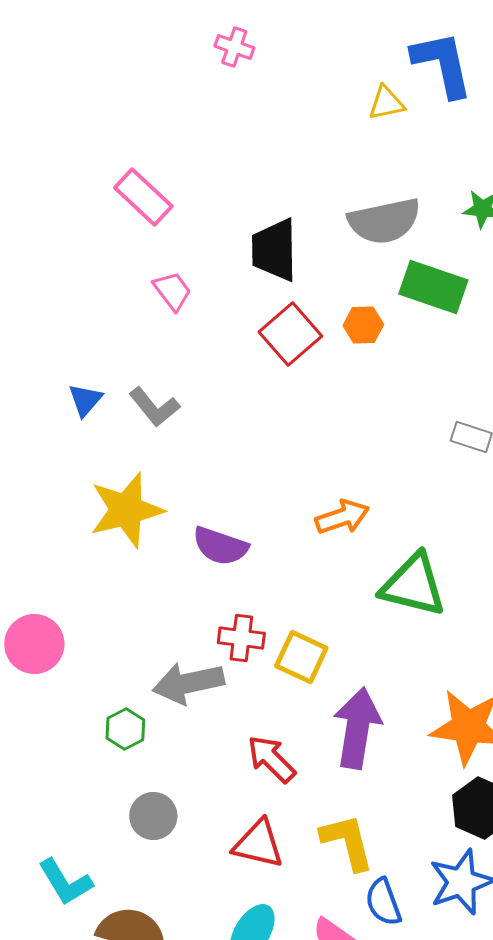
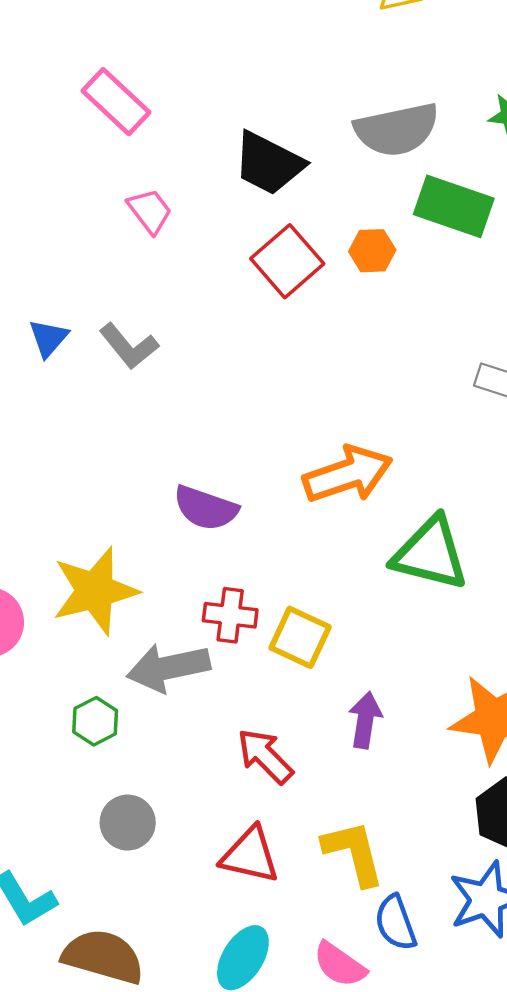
black trapezoid: (274, 250) -> (269, 163), turned -62
yellow star: (126, 510) -> (95, 591), moved
orange arrow: (342, 517) -> (348, 474), size x1.4
purple arrow: (357, 728) -> (365, 720), size x0.6

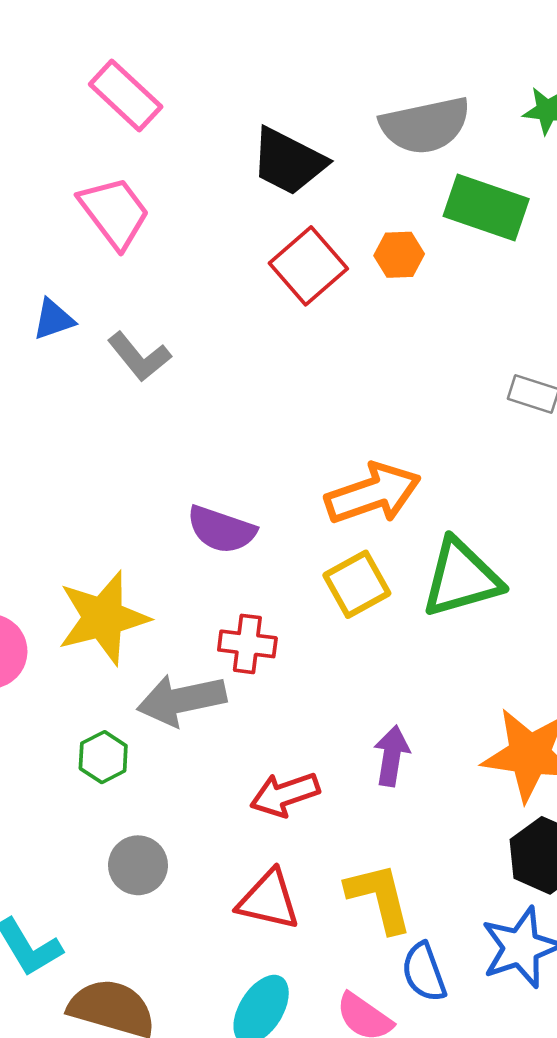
pink trapezoid: (150, 211) -> (114, 212), moved, size x1.5
blue triangle: (48, 338) -> (53, 319), moved, turned 30
green triangle: (430, 554) -> (461, 578), turned -30
yellow square: (300, 637) -> (357, 584), moved, turned 36
red arrow: (265, 756) -> (285, 794), turned -64

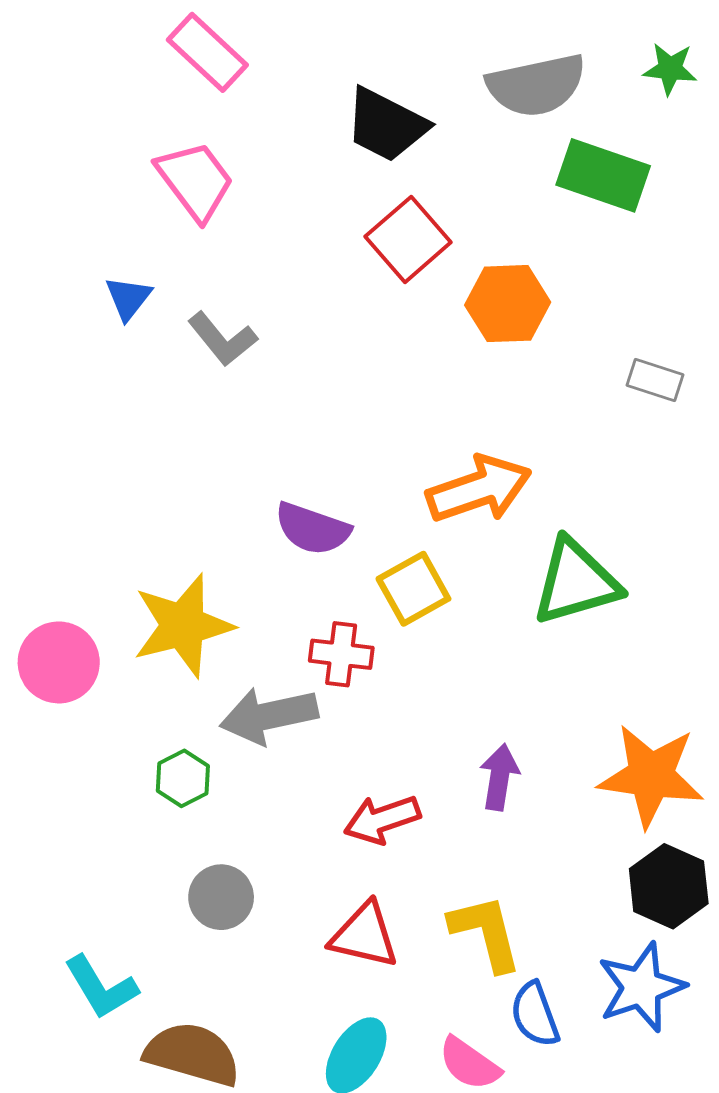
orange hexagon: (399, 255) -> (508, 304), moved, size x1.5
blue triangle: (53, 319) -> (128, 298), turned -33
yellow square: (357, 584) -> (413, 589), moved

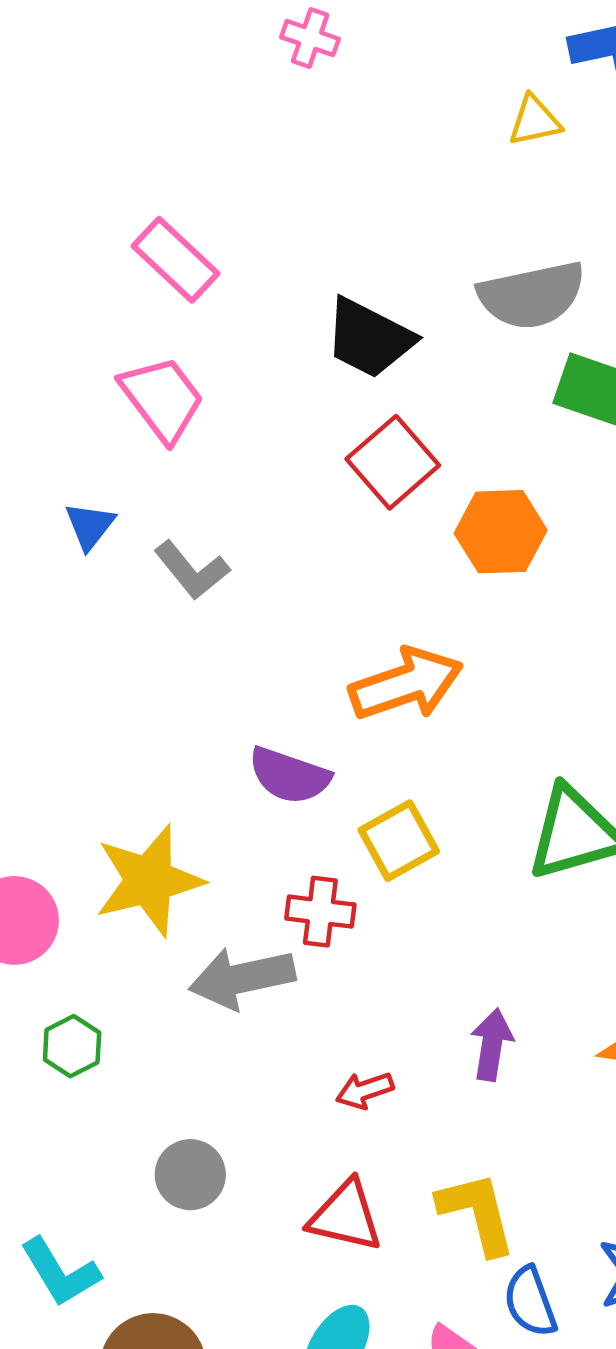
orange arrow: (479, 489) -> (406, 684), moved
green hexagon: (183, 778) -> (72, 1046), moved
red arrow: (382, 819) -> (365, 1090), size x0.7

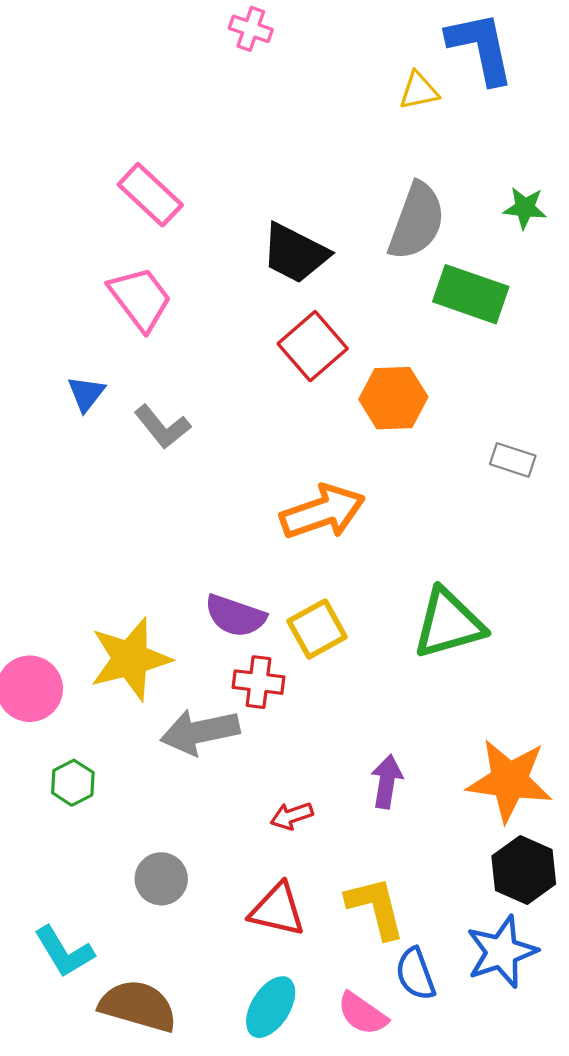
gray semicircle: (532, 295) -> (417, 221), turned -58
purple semicircle: (289, 776) -> (235, 616), moved

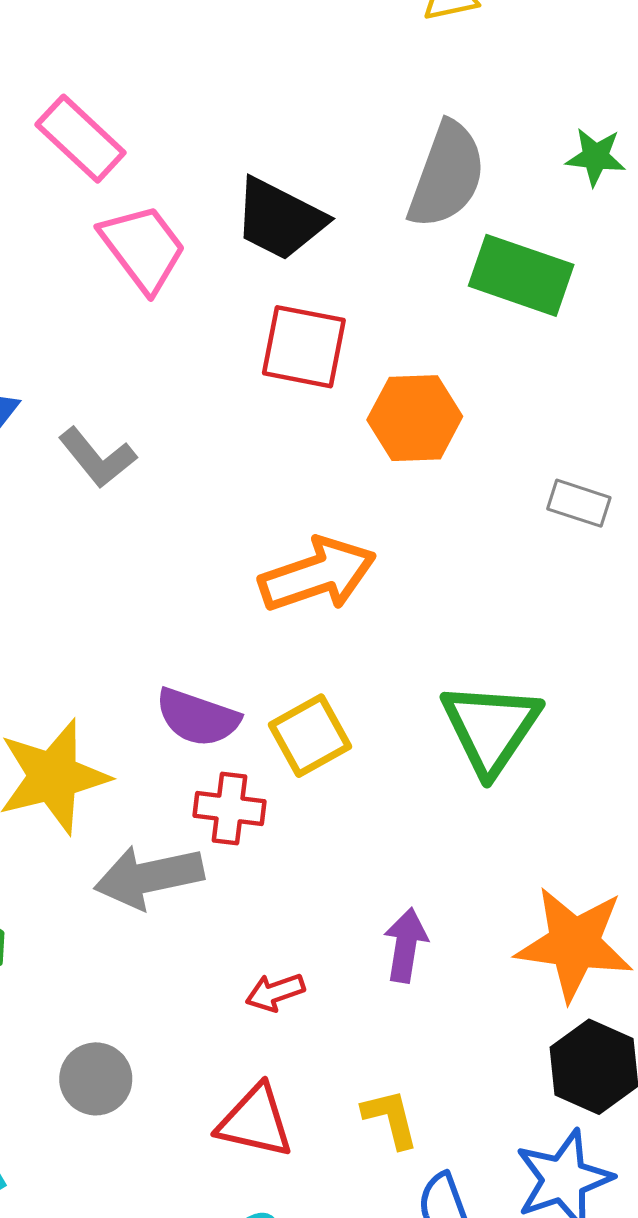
pink trapezoid: (140, 299) -> (143, 248), moved
red square: (313, 346) -> (304, 347), turned -38
green triangle: (449, 624) -> (491, 728), turned -40
yellow L-shape: (376, 908) -> (390, 1118), size x0.7

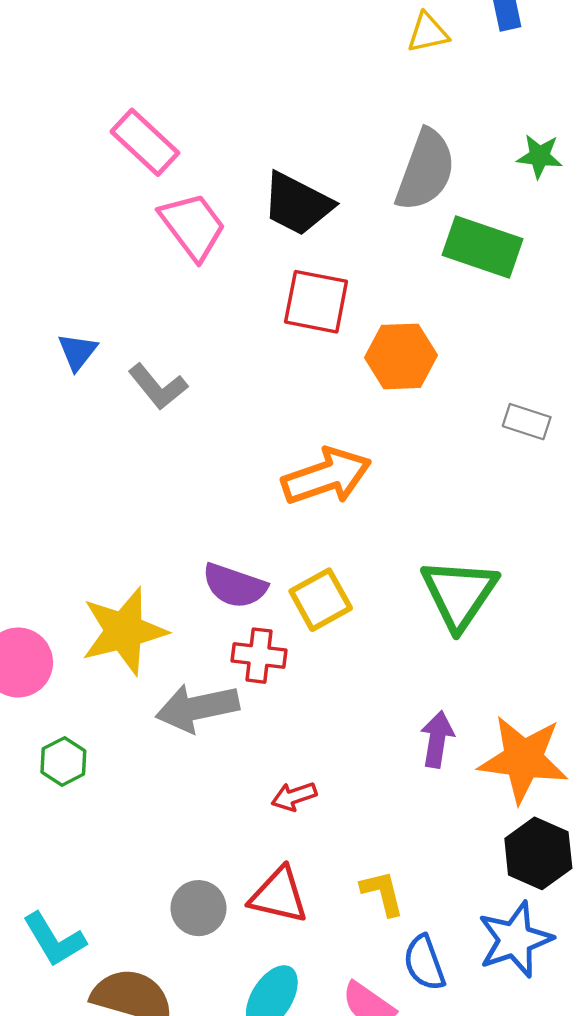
purple arrow: (406, 945) -> (437, 739), moved
gray circle: (96, 1079) -> (198, 908), moved

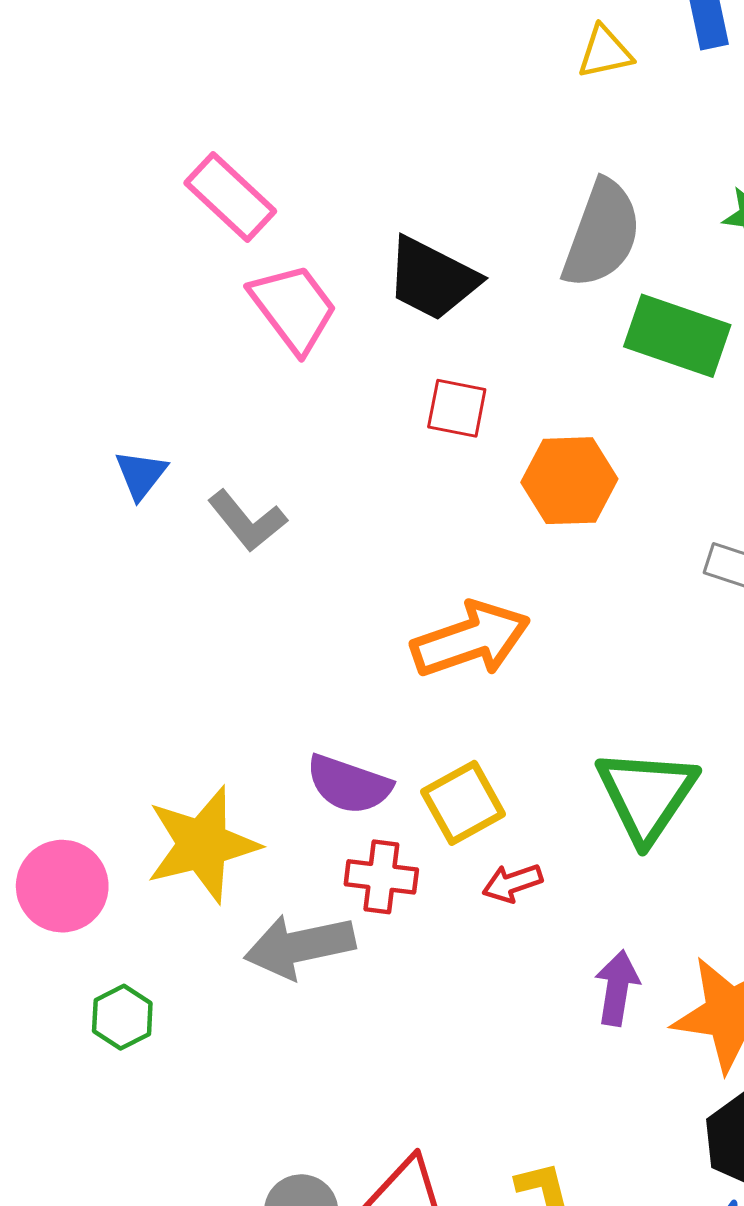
red square: (316, 302) -> (457, 408), size x0.7
red arrow: (294, 796) -> (512, 883), moved

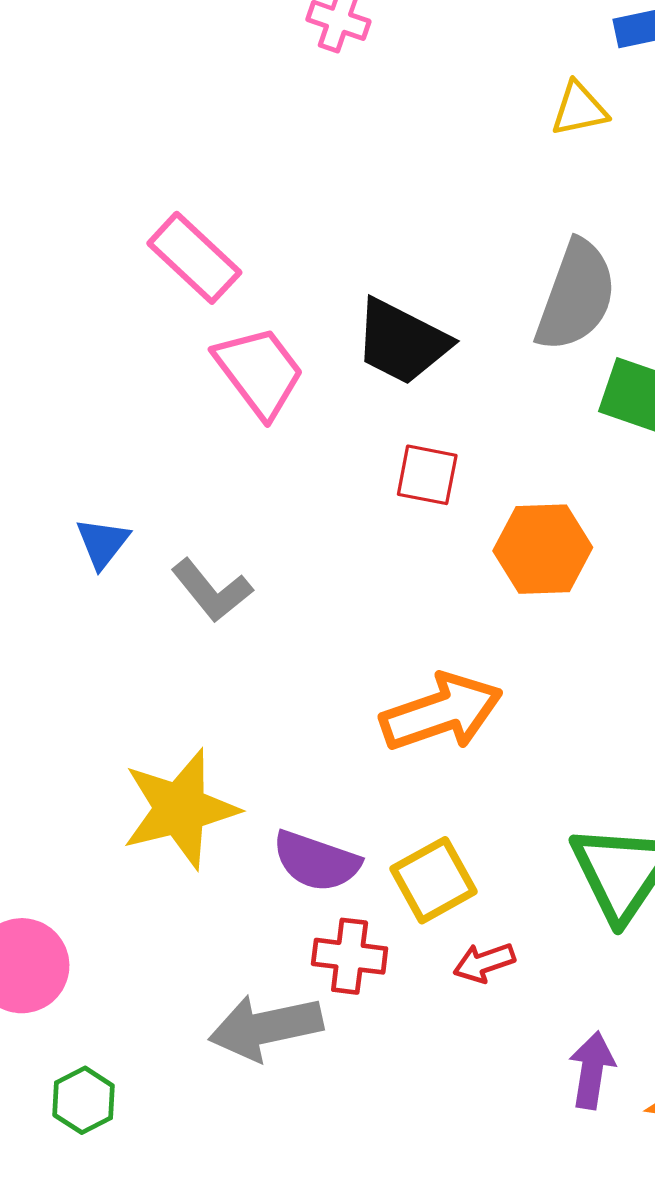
yellow star: (202, 844) -> (180, 809), moved

